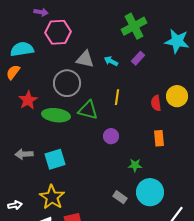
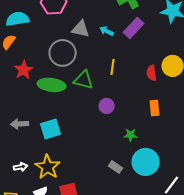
purple rectangle: (138, 58) -> (134, 28), size x1.5
white arrow: (15, 205) -> (21, 167), moved

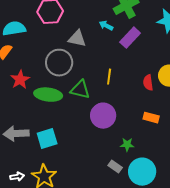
cyan arrow: (107, 31) -> (106, 26), moved
purple circle: (107, 106) -> (103, 116), size x1.6
orange rectangle: (155, 108) -> (151, 118), turned -70
gray arrow: (20, 124) -> (16, 134), size x1.4
gray rectangle: (116, 167) -> (115, 167), moved

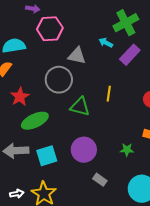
green ellipse: (48, 95) -> (35, 121), moved, turned -32
purple circle: (103, 116) -> (84, 150), moved
green star: (127, 145) -> (127, 150), moved
gray rectangle: (115, 167) -> (100, 180), moved

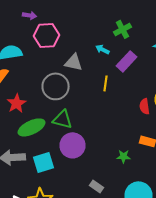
green cross: (126, 23) -> (122, 29), size x0.7
yellow line: (109, 94) -> (106, 83), moved
green triangle: (80, 107) -> (62, 119), moved
purple circle: (84, 150) -> (72, 145), moved

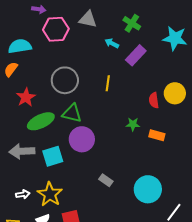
green cross: (122, 29) -> (132, 23), turned -30
gray triangle: (74, 62) -> (88, 19), moved
yellow line: (106, 83) -> (108, 83), moved
green star: (124, 156) -> (133, 124), moved

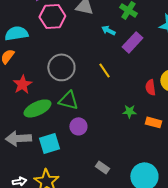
yellow line: (108, 83) -> (104, 70), turned -42
purple circle: (82, 139) -> (78, 126), size x0.7

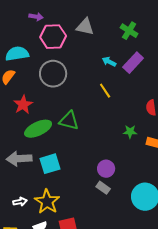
cyan arrow: (108, 30) -> (109, 62), moved
gray circle: (61, 67) -> (53, 74), moved
purple circle: (78, 126) -> (106, 169), moved

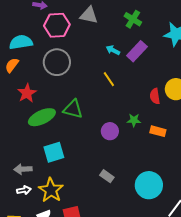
gray arrow: (19, 159) -> (23, 169), moved, size x0.7
purple circle: (106, 169) -> (110, 131), moved

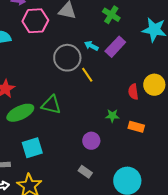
gray circle: (57, 62) -> (67, 58), moved
purple circle: (110, 131) -> (91, 141), moved

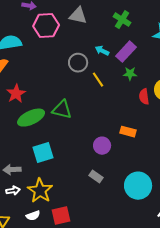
gray circle: (67, 58) -> (78, 63), size x0.7
green star: (112, 116) -> (130, 74), moved
orange rectangle: (136, 127) -> (128, 132), moved

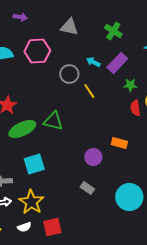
pink hexagon: (46, 26) -> (37, 51), moved
green star: (130, 74) -> (130, 85), moved

